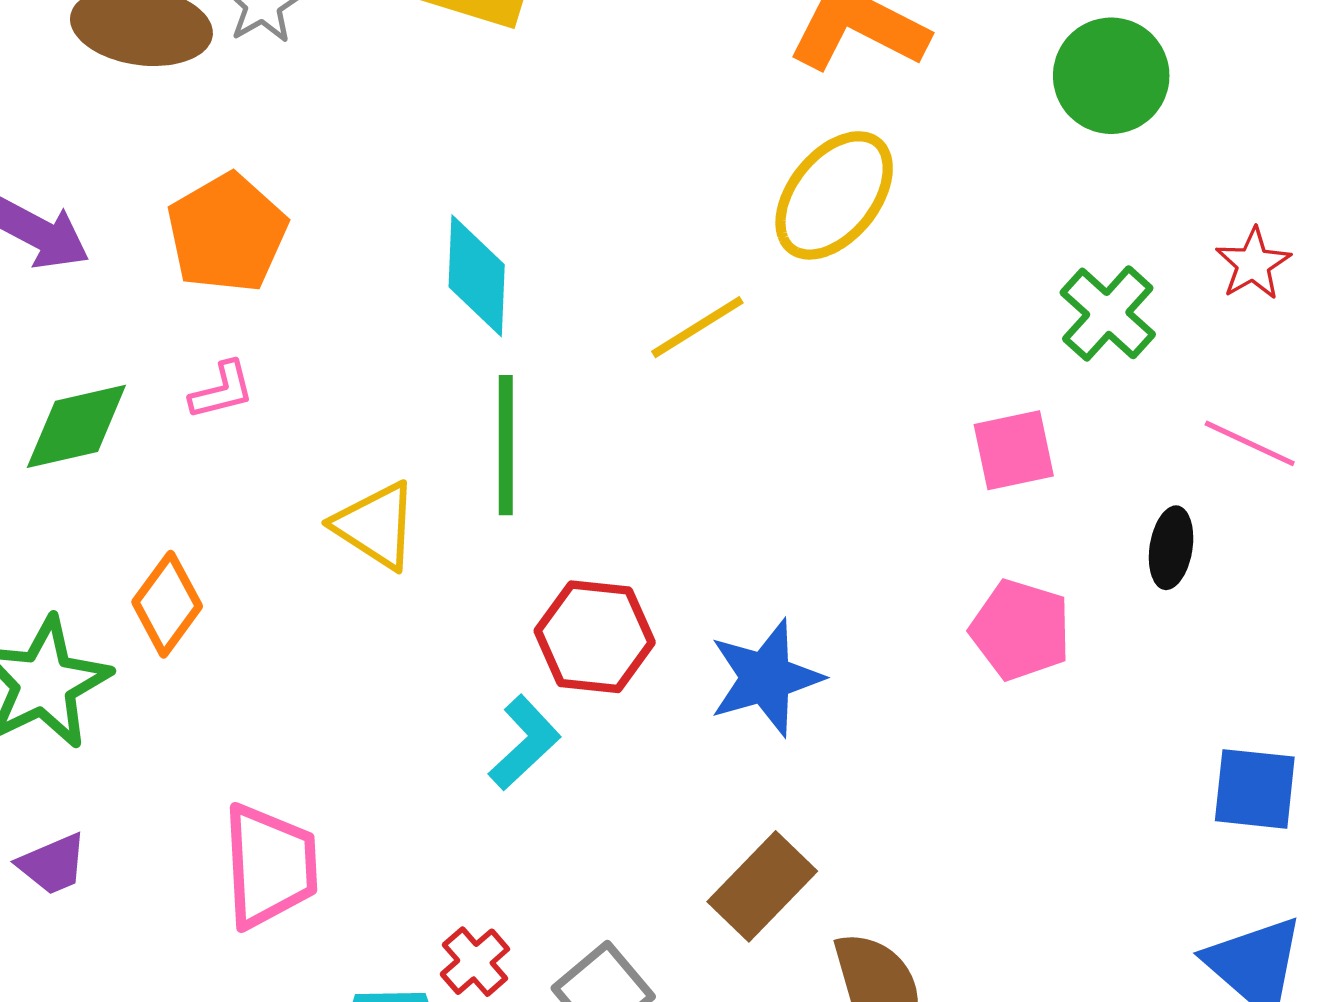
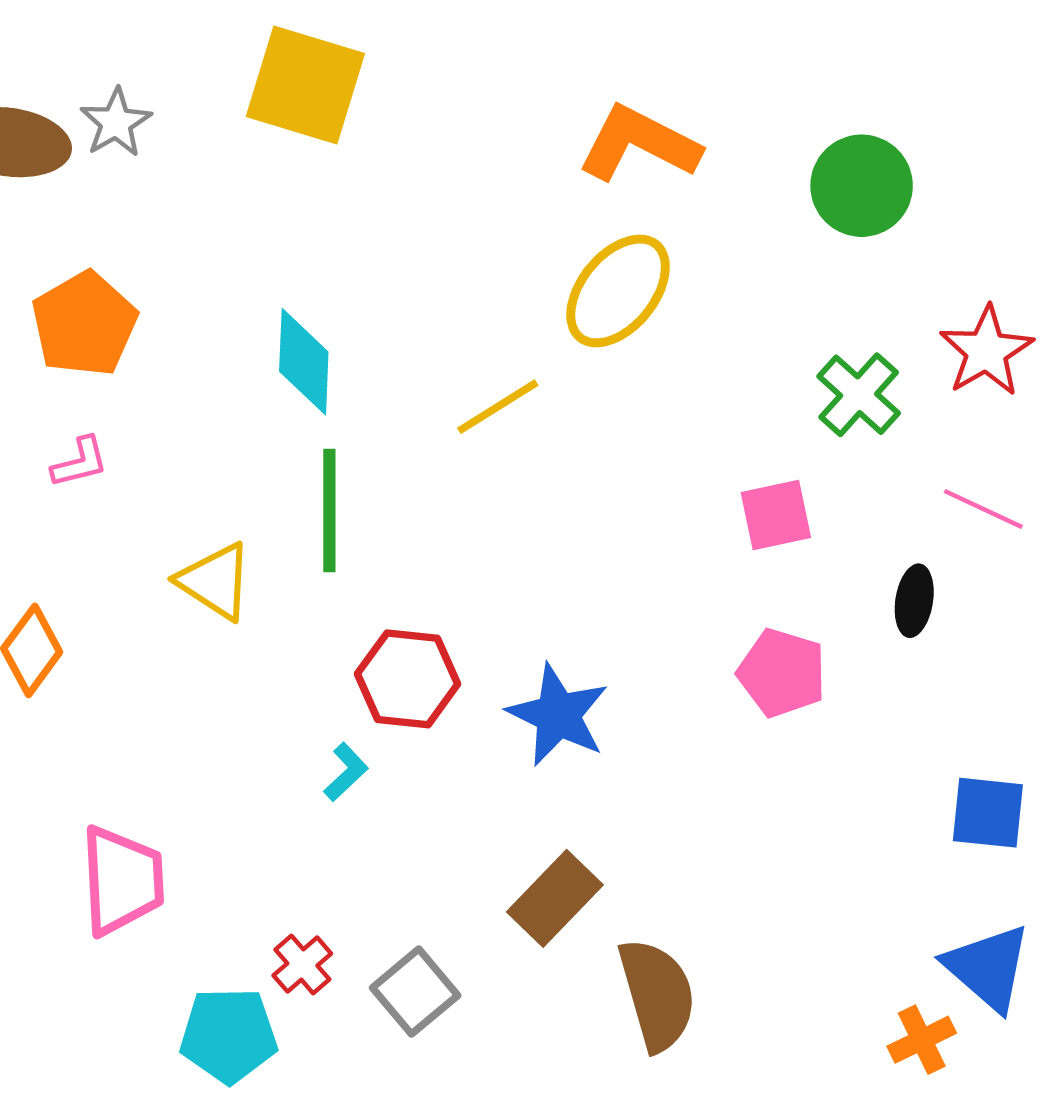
red star: (1253, 264) -> (986, 351), size x1.4
blue star: (766, 678) -> (558, 715), turned -30
cyan L-shape: (525, 743) -> (346, 772), size x0.7

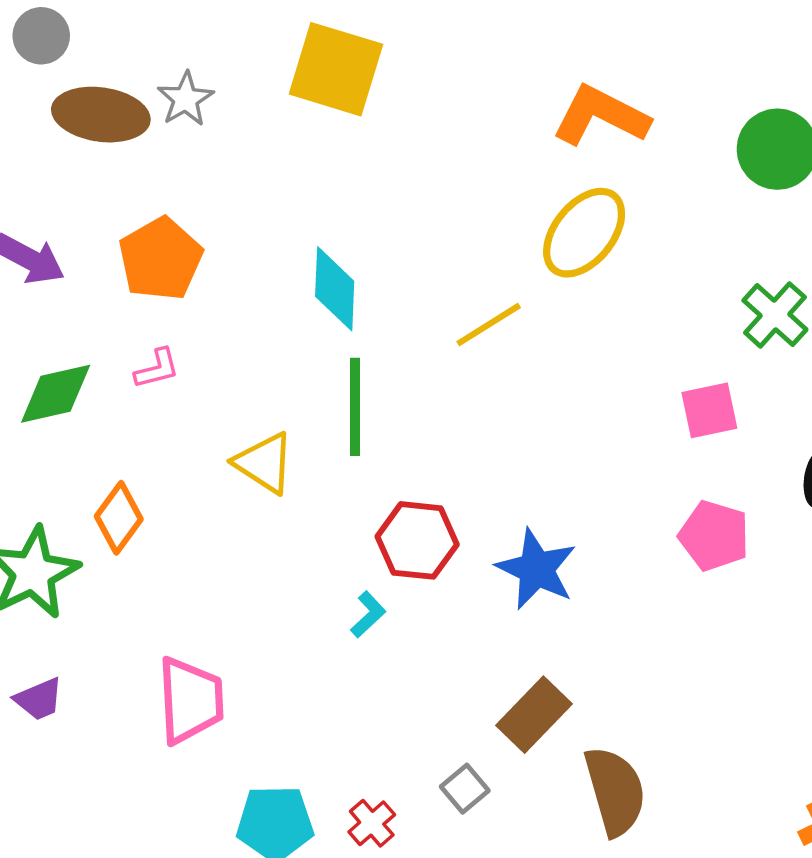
red cross: (302, 964) -> (372, 823), moved
gray square: (415, 992) -> (465, 789), moved, size x0.7

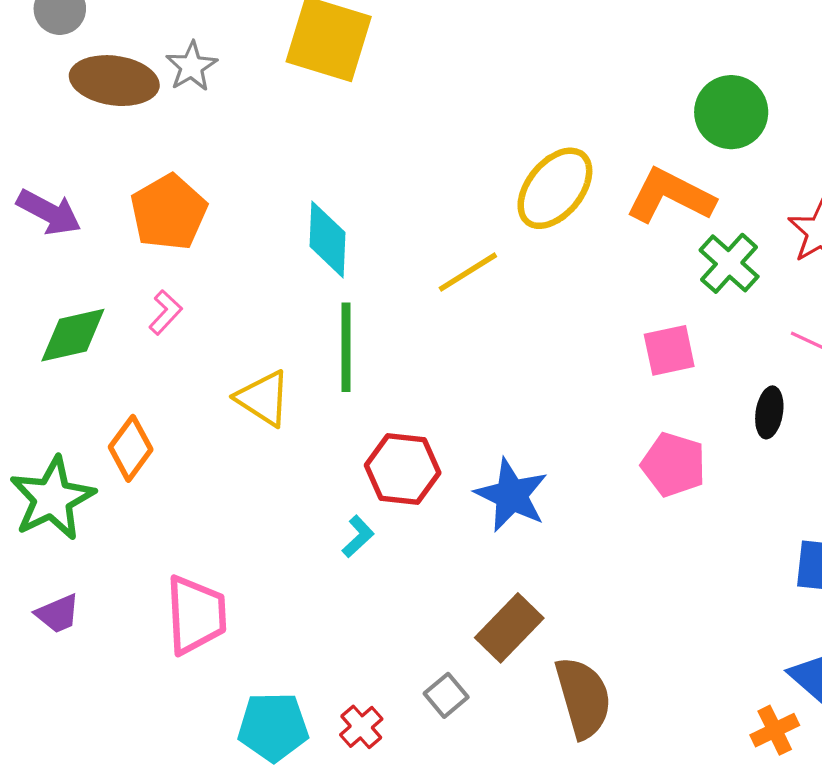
orange L-shape: (601, 116) -> (670, 196), moved
pink L-shape: (157, 369) -> (165, 312), turned -33

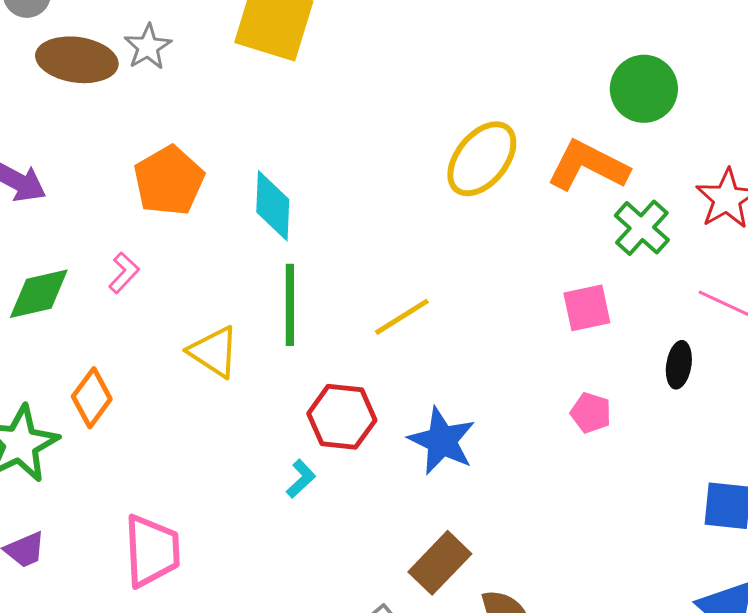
orange pentagon: (169, 212) -> (169, 181), moved
yellow line: (468, 272) -> (402, 317), moved
pink pentagon: (674, 465) -> (591, 413), size x0.7

